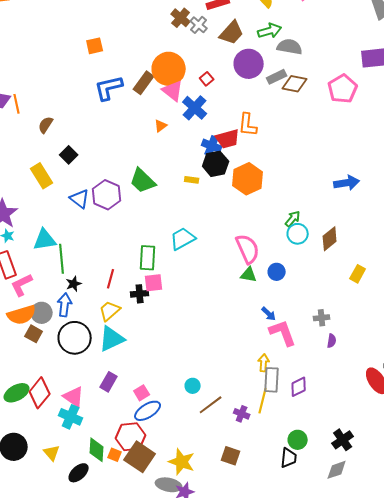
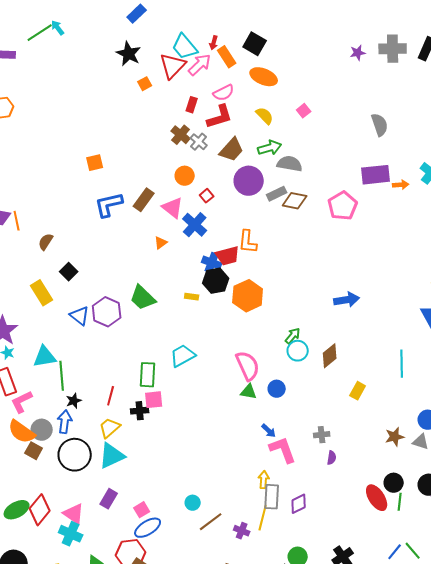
orange circle: (169, 69) -> (185, 176), moved, size x0.6
orange semicircle: (22, 315) -> (22, 432), turned 52

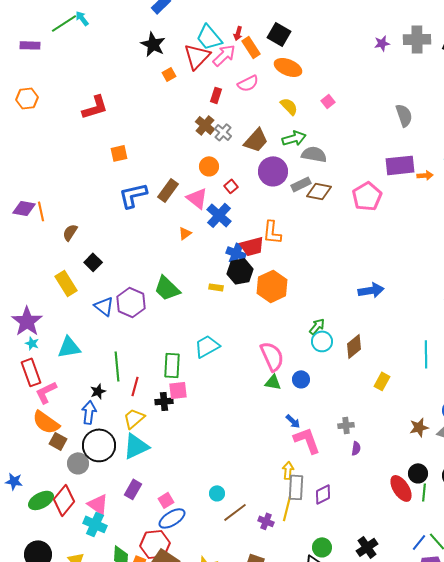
red L-shape: (220, 117) -> (95, 107), moved
green line: (62, 376) -> (117, 366), moved
gray circle: (42, 430) -> (78, 463), moved

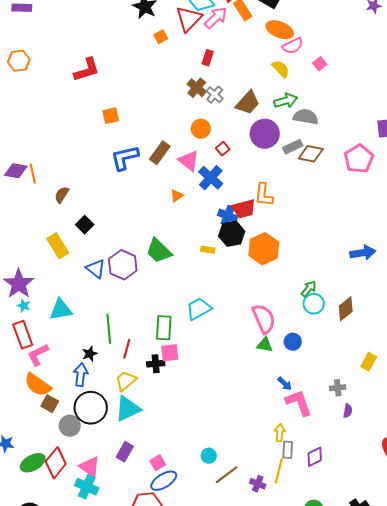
pink semicircle: (248, 83) -> (293, 46), moved
yellow rectangle: (382, 381) -> (369, 362), moved
gray rectangle: (296, 487) -> (288, 450), size x0.7

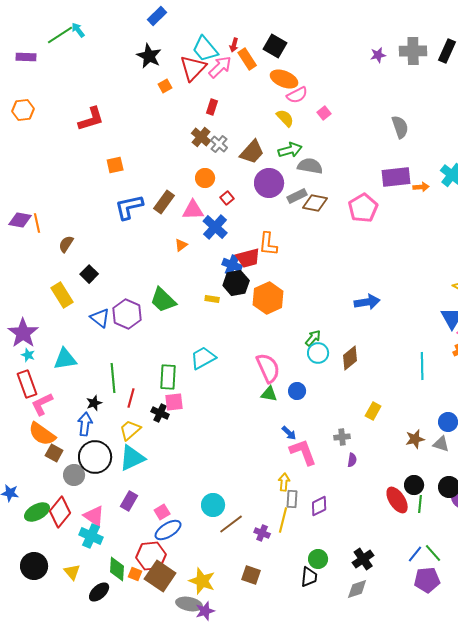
pink triangle: (189, 161) -> (193, 210), turned -40
black cross: (156, 364) -> (160, 413), turned 30
cyan circle: (209, 456) -> (213, 505), size x1.5

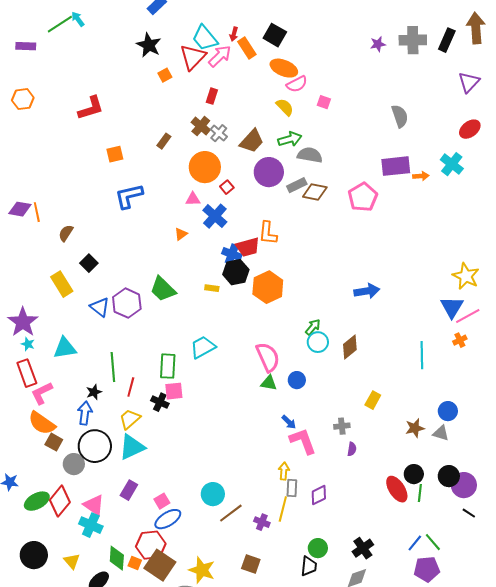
pink square: (324, 113) -> (324, 102), turned -32
orange circle: (205, 178) -> (205, 167), size x1.6
brown rectangle: (164, 202) -> (164, 141), moved, size x0.7
pink triangle: (193, 210) -> (193, 199), size x0.7

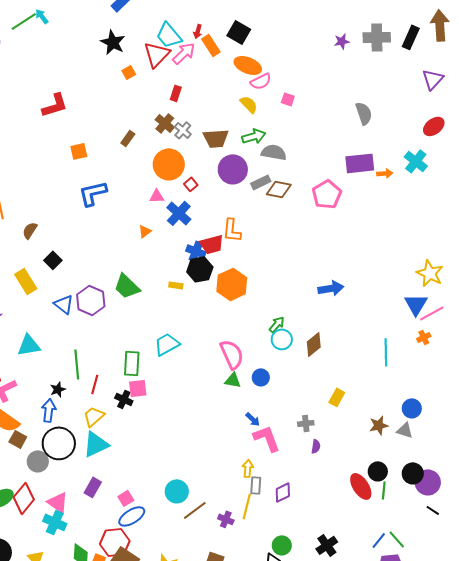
brown trapezoid: (252, 141) -> (216, 138), turned 44

